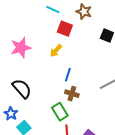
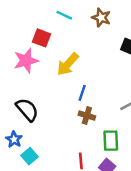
red square: (65, 29) -> (41, 38), moved
yellow arrow: (56, 51) -> (68, 64), size x1.5
green rectangle: (60, 112) -> (111, 141), moved, turned 30

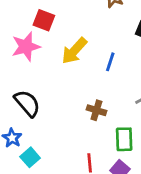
blue line: (82, 93) -> (110, 62), moved

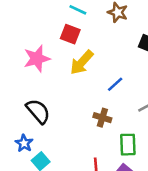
red square: (44, 20) -> (70, 34), moved
blue line: (110, 62) -> (115, 84), moved, turned 30

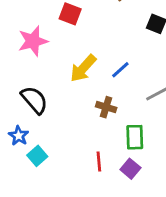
yellow arrow: (82, 62) -> (83, 68), moved

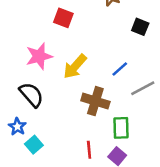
pink star: (33, 41) -> (39, 56), moved
blue line: (120, 70) -> (120, 69), moved
brown cross: (106, 107) -> (95, 101), size x1.5

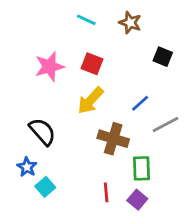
red square: (63, 18) -> (92, 64), moved
pink star: (39, 56) -> (50, 67), moved

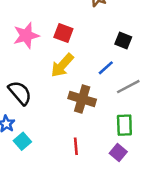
black square: (163, 57) -> (123, 40), moved
green rectangle: (142, 168) -> (124, 125), moved
purple square: (137, 200) -> (118, 152), moved

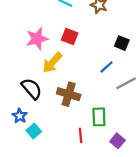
yellow arrow: (62, 65) -> (52, 63), moved
brown cross: (82, 99) -> (69, 94), moved
green rectangle: (124, 125) -> (99, 117), moved

